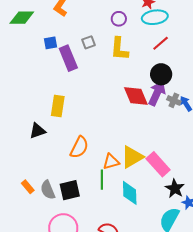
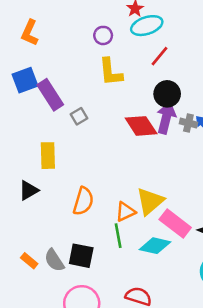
gray square: (89, 42) -> (79, 116), moved
blue square: (51, 43) -> (25, 80), size x1.5
pink rectangle: (158, 164) -> (175, 223), moved
black square: (70, 190) -> (81, 256), turned 35
cyan diamond: (130, 193) -> (155, 246), turned -65

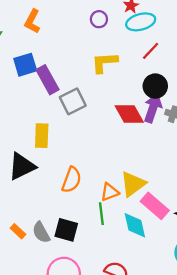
purple circle: (103, 35) -> (99, 19), moved
yellow L-shape: (111, 72) -> (104, 62), turned 88
gray square: (79, 116) -> (73, 101), size x1.6
black triangle: (29, 190) -> (22, 166), size x1.5
cyan diamond: (155, 246) -> (135, 225), turned 60

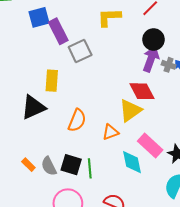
red diamond: (129, 114) -> (142, 91), moved
yellow triangle: (133, 184) -> (130, 110), moved
green line: (101, 214) -> (90, 168), moved

